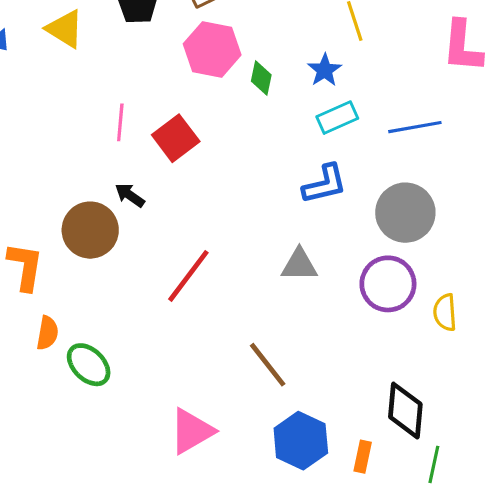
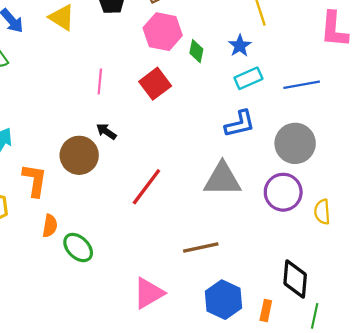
red square: (176, 138) -> (155, 84), moved
gray triangle: (299, 265) -> (222, 179), size x1.5
brown line: (268, 365) -> (201, 248), turned -64

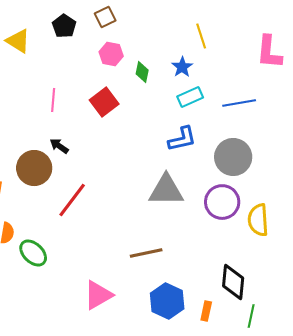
pink hexagon: (163, 32) -> (111, 54), size x0.7
red line: (146, 187) -> (72, 200), moved
yellow semicircle: (322, 212) -> (258, 220), size x1.4

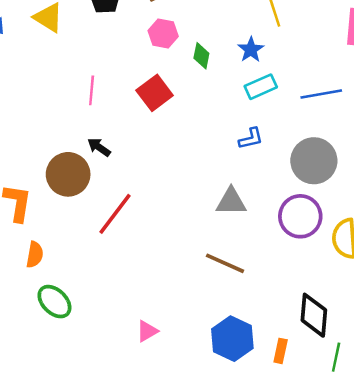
blue L-shape: (182, 139) -> (251, 139), size x0.7
gray triangle: (166, 190) -> (231, 202), size x0.7
green ellipse: (33, 253) -> (54, 302), moved
brown line: (146, 253) -> (225, 263), moved, turned 36
pink triangle: (98, 295) -> (147, 331), size x0.6

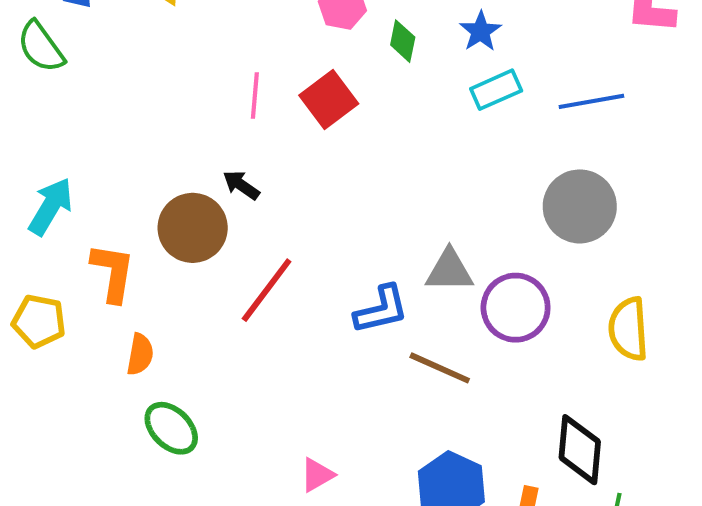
pink line: (92, 90) -> (255, 96), moved
blue L-shape: (251, 139) -> (381, 310), moved, size x1.4
purple circle: (300, 216) -> (516, 308), moved

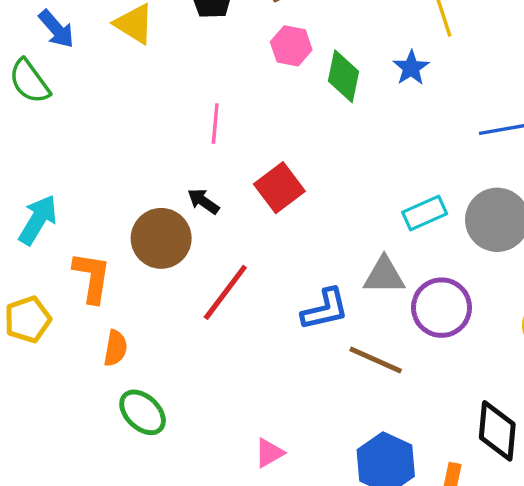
green diamond: (403, 41) -> (344, 76), size x1.4
cyan rectangle: (496, 90) -> (425, 213), moved
red square: (329, 99) -> (279, 188), moved
yellow pentagon: (39, 321) -> (28, 319), turned -30

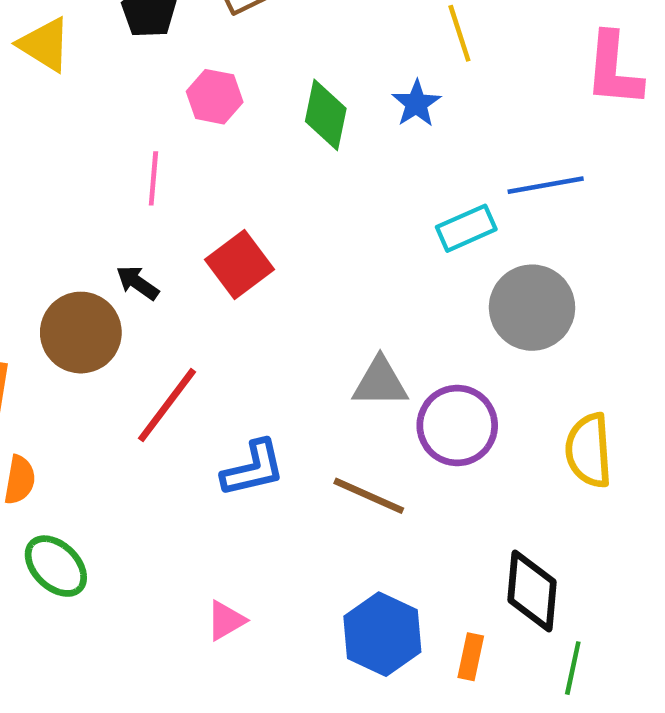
pink hexagon: (291, 46) -> (215, 97), moved
cyan rectangle: (425, 213) -> (466, 228), moved
blue L-shape: (325, 309) -> (253, 469), moved

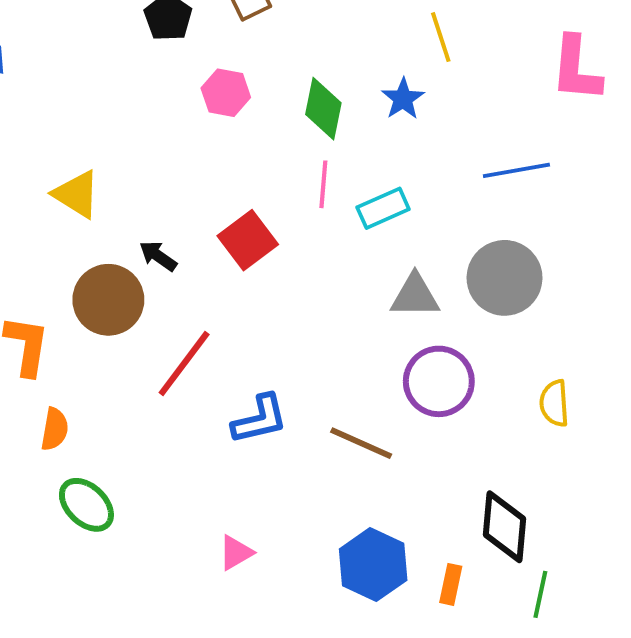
yellow triangle: (45, 45) -> (77, 194), moved
pink line: (153, 178) -> (323, 184), moved
cyan rectangle: (466, 228) -> (383, 208), moved
gray triangle: (380, 382) -> (415, 296), moved
yellow semicircle: (589, 450) -> (554, 403), size x0.7

